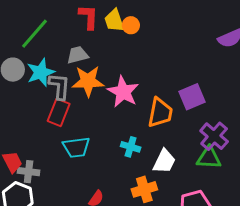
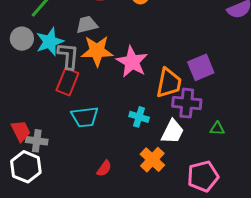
purple cross: (214, 136) -> (187, 103), moved, turned -36
green triangle: (209, 158) -> (217, 129), size x0.6
orange cross: (144, 189) -> (152, 160), turned -30

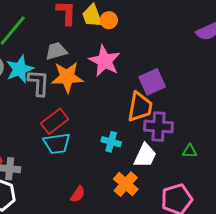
pink star: (132, 62) -> (105, 61), moved
purple square: (201, 67) -> (152, 82), moved
red rectangle: (67, 82) -> (55, 121), moved, turned 32

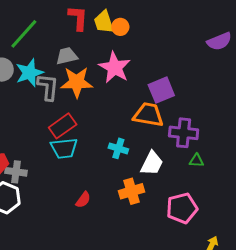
orange trapezoid: (140, 107) -> (148, 115), turned -92
purple cross: (158, 127) -> (184, 133), moved
orange cross: (126, 184) -> (132, 191), turned 30

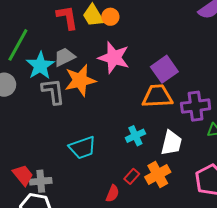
cyan star: (29, 73) -> (40, 66), moved
red rectangle: (63, 126) -> (132, 176), moved, size x0.6
cyan cross: (118, 148) -> (135, 136), turned -30

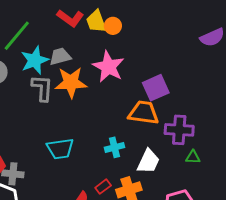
red L-shape: (67, 17) -> (70, 18), turned 124

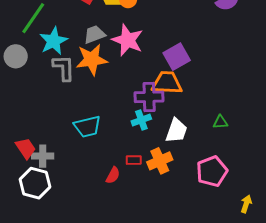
gray trapezoid: (60, 56) -> (94, 34), moved
purple cross: (179, 130) -> (149, 97), moved
red rectangle: (103, 187) -> (134, 160), turned 42

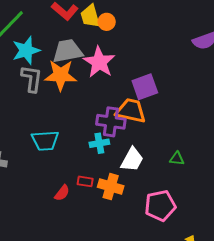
gray trapezoid: (94, 34) -> (68, 51), size x1.4
orange cross: (160, 161) -> (111, 187), turned 30

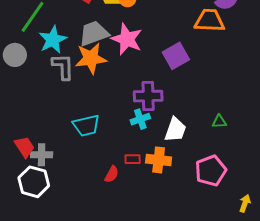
orange trapezoid: (131, 111) -> (210, 21), moved

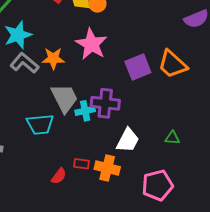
orange trapezoid: (210, 21) -> (173, 64), moved, turned -148
gray trapezoid: (94, 33) -> (64, 98), moved, turned 76
orange star: (91, 58) -> (53, 58), size x0.7
gray L-shape: (63, 67) -> (25, 63), turned -56
cyan cross: (140, 119) -> (85, 111), moved

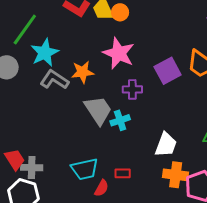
purple cross: (105, 103) -> (132, 89), moved, size x0.7
cyan trapezoid: (40, 124) -> (85, 169), moved
orange cross: (107, 168) -> (176, 175), moved

